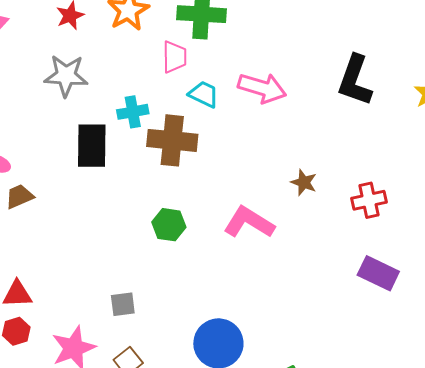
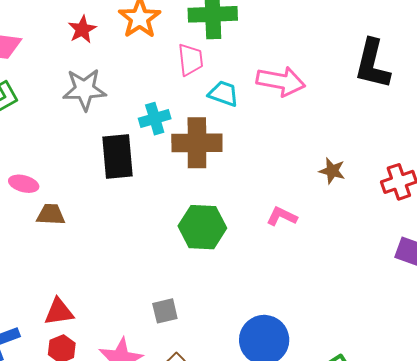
brown trapezoid: (19, 196) -> (51, 215), turned 32
pink L-shape: (249, 222) -> (282, 216), size x0.6
green hexagon: (169, 225) -> (202, 227), size x1.4

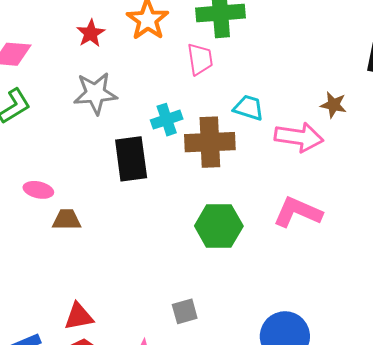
pink arrow: (281, 81) -> (299, 137), moved
cyan trapezoid: (223, 94) -> (249, 108), moved
brown star: (332, 171) -> (333, 105), moved
pink L-shape: (282, 216) -> (298, 212), size x1.6

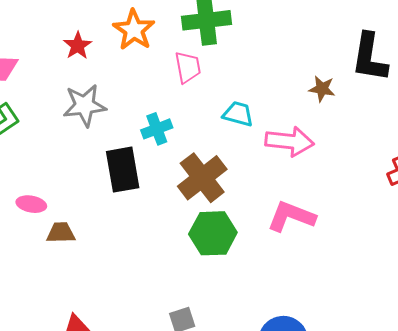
brown star: (333, 105) -> (322, 89), moved
brown cross: (210, 142) -> (202, 178), moved, turned -33

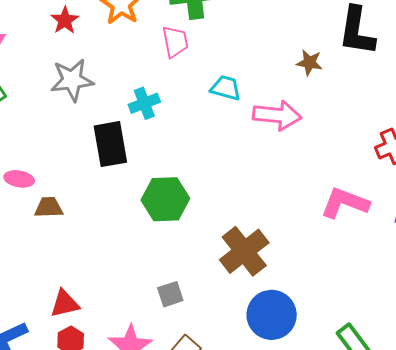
brown cross: (202, 178) -> (244, 251), moved
pink L-shape: (291, 216) -> (345, 203), moved
green hexagon: (213, 233) -> (165, 199), moved

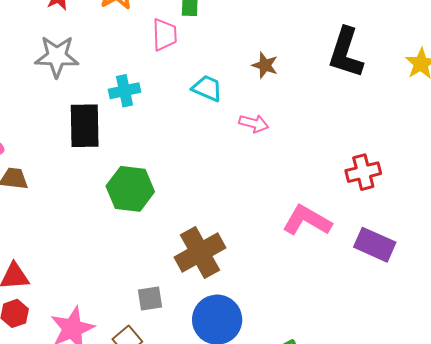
brown star: (309, 63) -> (265, 65), moved
pink arrow: (277, 115) -> (254, 123), size x0.6
gray square: (170, 294) -> (150, 299), moved

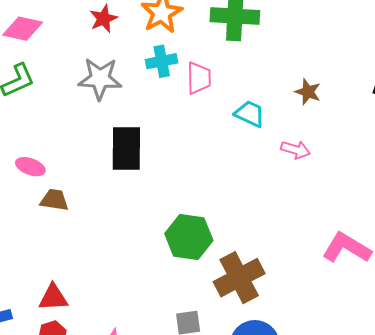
pink trapezoid: (165, 35) -> (199, 78), moved
cyan cross: (125, 91) -> (162, 61), moved
green hexagon: (130, 189) -> (189, 237), moved

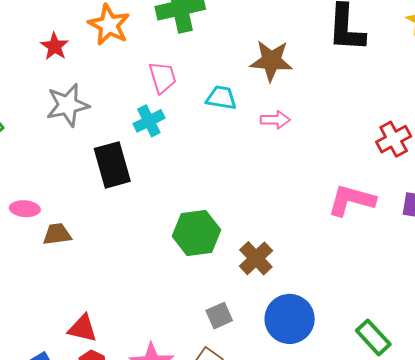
cyan cross: (162, 61) -> (149, 121), moved
brown star: (308, 92) -> (271, 61), size x1.6
brown cross: (239, 278) -> (256, 258), size x0.7
red triangle: (53, 298) -> (83, 328), turned 32

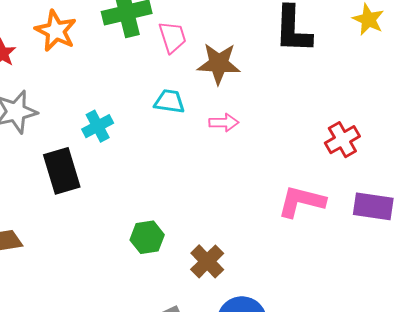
pink trapezoid: (163, 77) -> (172, 37), moved
green hexagon: (196, 233) -> (147, 237), size x0.7

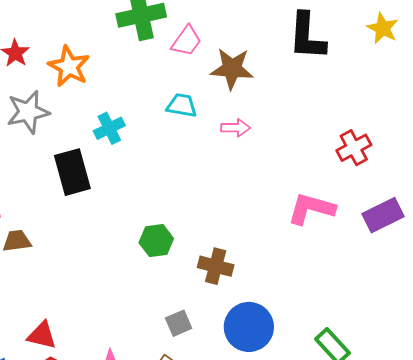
orange star: (56, 31) -> (69, 66), moved
pink trapezoid: (172, 37) -> (186, 41), turned 52
purple rectangle: (373, 206) -> (383, 215), turned -36
brown cross: (207, 261) -> (216, 266), turned -32

